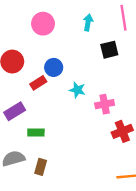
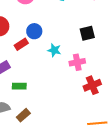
black square: (109, 50) -> (87, 33), moved
brown rectangle: (41, 167) -> (23, 115), turned 32

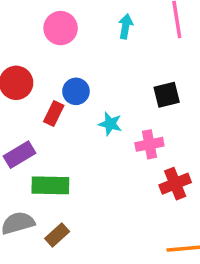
red rectangle: (21, 44) -> (54, 114), turned -32
green rectangle: (19, 86) -> (50, 185), size x1.5

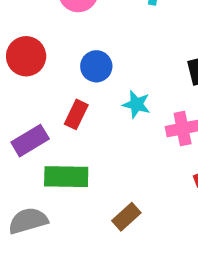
red rectangle: (54, 114) -> (76, 114), moved
brown rectangle: (57, 235) -> (126, 217), moved

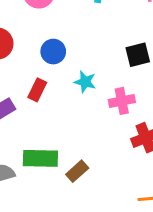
green rectangle: (66, 177) -> (40, 158), moved

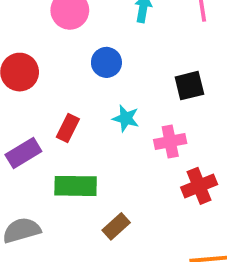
blue circle: (53, 52) -> (106, 62), moved
green rectangle: (40, 158) -> (76, 186), moved

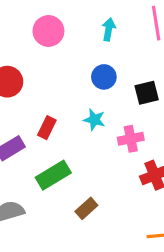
blue circle: (106, 62) -> (104, 77), moved
green rectangle: (76, 186) -> (53, 175), turned -32

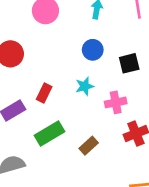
cyan star: (94, 120) -> (85, 86), turned -30
brown rectangle: (86, 208) -> (89, 146), moved

